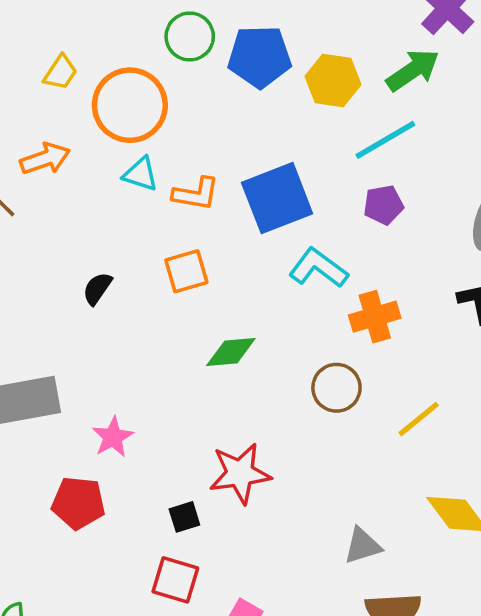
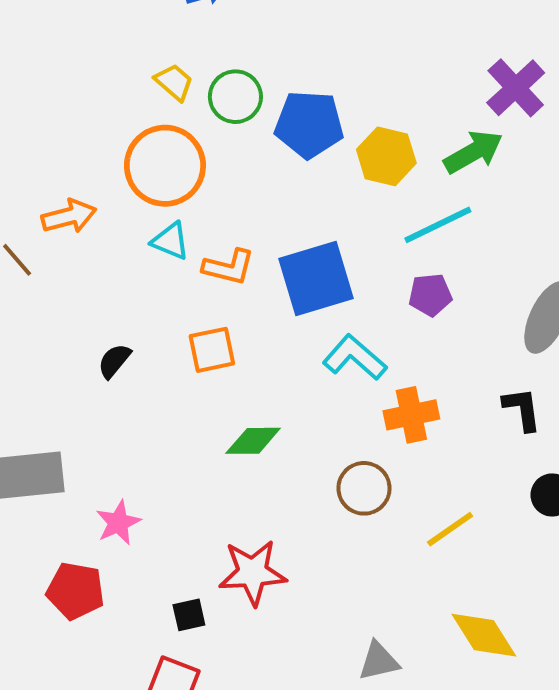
yellow trapezoid: (60, 72) -> (174, 82), moved, turned -87

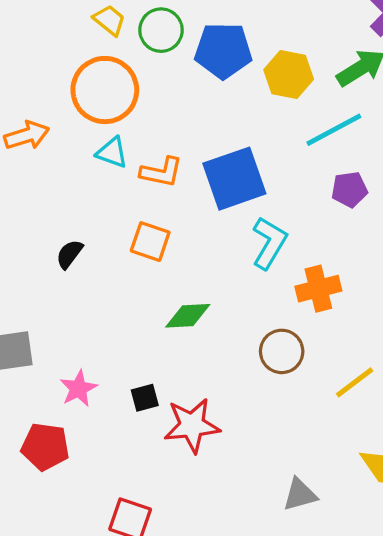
purple pentagon: (430, 295) -> (349, 189), moved
orange square: (212, 350) -> (150, 242), turned 33
cyan L-shape: (355, 357) -> (269, 243), turned 82
black square: (189, 615) -> (145, 398), moved

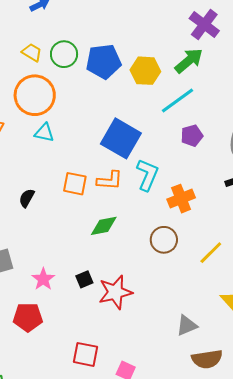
orange L-shape: (161, 172) -> (110, 180), moved
blue square: (234, 179) -> (121, 138), turned -33

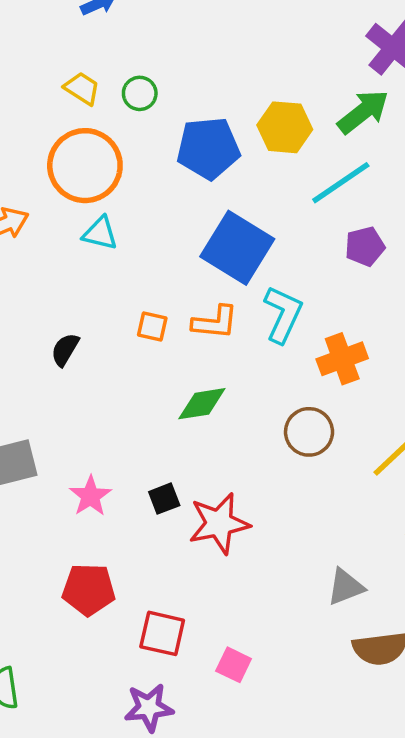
green circle: (64, 54) -> (140, 93), size x0.7
blue pentagon: (104, 61) -> (208, 148), moved
orange square: (75, 184) -> (152, 327), size x0.7
red pentagon: (28, 317) -> (89, 590), moved

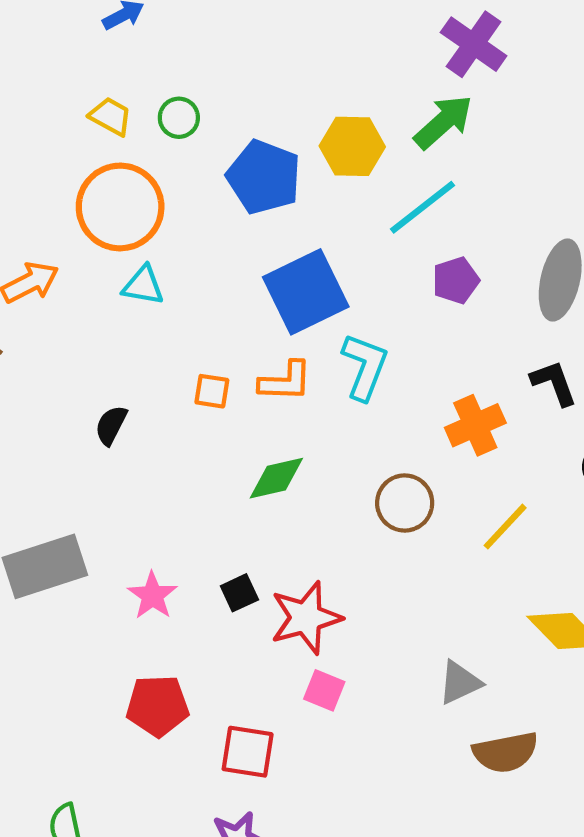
blue pentagon: (208, 148) -> (264, 177), turned 30
blue square: (237, 248) -> (306, 292), turned 36
orange cross: (342, 359) -> (475, 425), moved
pink square: (234, 665) -> (324, 690), moved

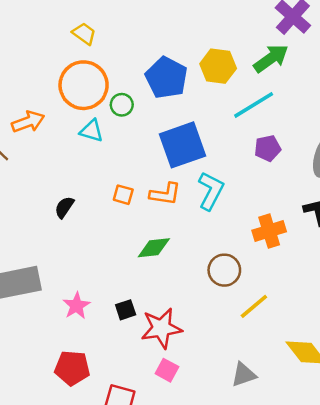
green circle: (179, 118) -> (122, 105), moved
yellow line: (505, 527) -> (254, 306), moved

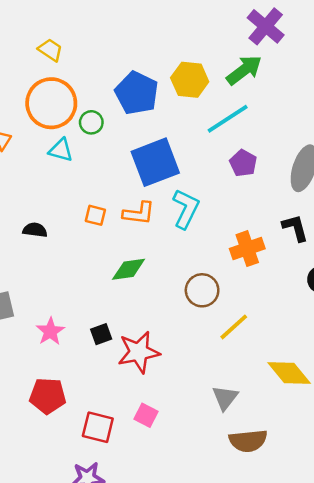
purple pentagon: (268, 148) -> (243, 163), turned -30
black semicircle: (64, 207) -> (35, 230), turned 65
pink square: (167, 370) -> (146, 415), moved
gray triangle: (244, 375) -> (225, 398), turned -32

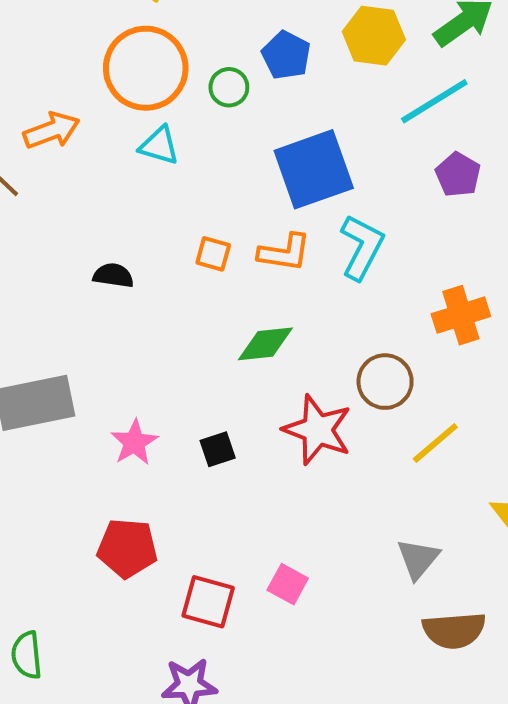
blue pentagon: (137, 93) -> (286, 55), size x0.7
green circle: (91, 122) -> (229, 87), moved
red star: (139, 352) -> (317, 430), moved, turned 30

